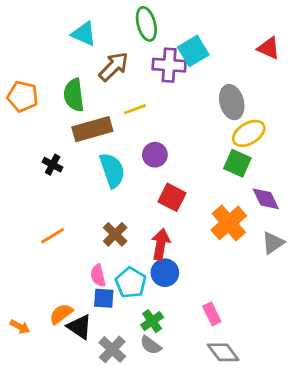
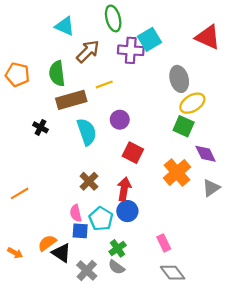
red triangle: (269, 48) -> (208, 37), size x1.4
orange line: (53, 236) -> (20, 193), moved

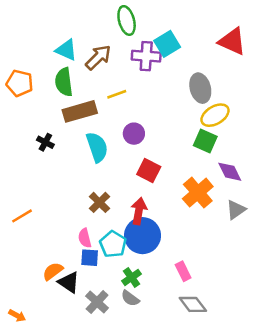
cyan triangle: (65, 26) -> (66, 50), moved
blue circle: (127, 211) -> (143, 236), size x1.5
orange arrow: (15, 253) -> (17, 316), moved

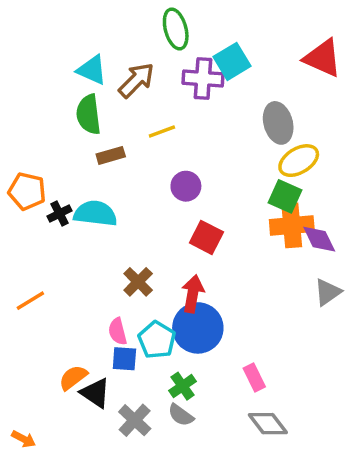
orange pentagon: (20, 83) -> (27, 191), moved
brown rectangle: (80, 111) -> (111, 155), size x0.6
black cross: (45, 142) -> (59, 213), moved, turned 35
cyan semicircle: (97, 147) -> (95, 213), moved, turned -64
orange cross: (198, 193) -> (292, 225), moved, turned 36

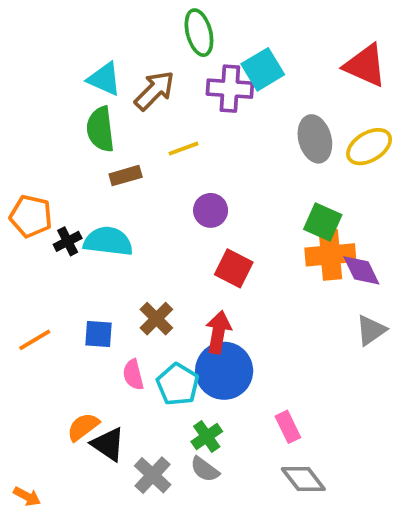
yellow ellipse: (299, 161) -> (369, 147), moved
blue square: (124, 359) -> (98, 334), moved

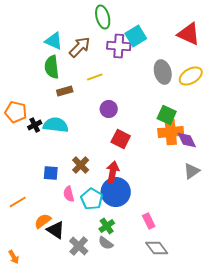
orange line: (35, 340) -> (18, 202), moved
orange arrow: (27, 496) -> (14, 257), turned 32

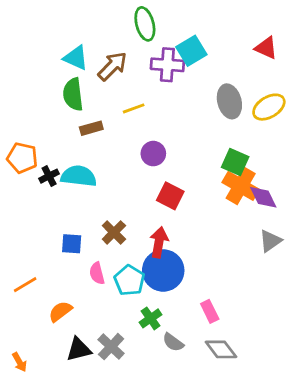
red triangle: (189, 34) -> (266, 48), size x0.7
orange cross: (171, 132) -> (241, 186), turned 35
black triangle: (56, 230) -> (79, 349), moved, turned -48
gray semicircle: (106, 243) -> (173, 342), moved

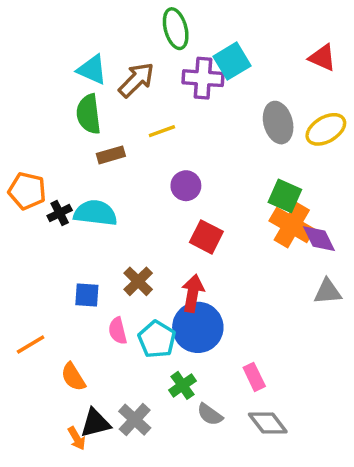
gray triangle: (270, 241) -> (328, 292), turned 30
orange semicircle: (60, 311) -> (73, 377), turned -85
orange arrow: (19, 362) -> (77, 438), moved

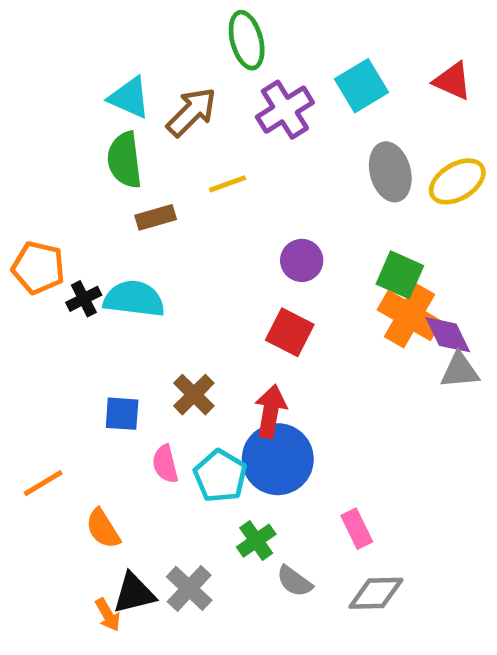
cyan square: (232, 61) -> (362, 86), moved
purple cross: (203, 78) -> (285, 110), turned -36
purple circle: (186, 186) -> (302, 260), moved
gray triangle: (328, 292) -> (460, 371), moved
gray diamond: (268, 423) -> (376, 593), turned -54

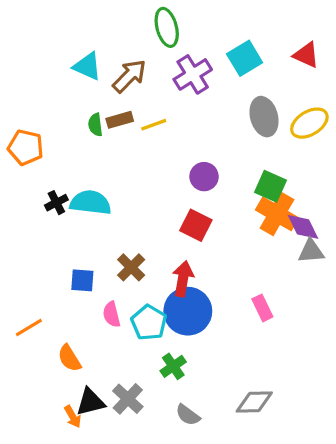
green semicircle: (125, 160) -> (95, 125), moved, size x0.6
brown rectangle: (156, 217) -> (120, 120), moved
orange pentagon: (38, 268) -> (26, 147), moved
pink rectangle: (357, 529) -> (262, 308), moved
gray semicircle: (294, 581) -> (188, 415), moved

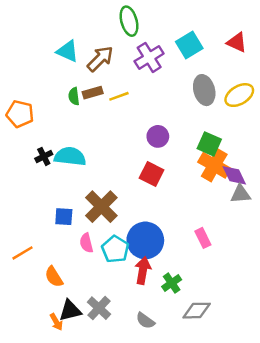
brown cross: (131, 267) -> (101, 207), size x1.5
red arrow: (183, 279) -> (143, 271), moved
green cross: (173, 366) -> (172, 283), moved

